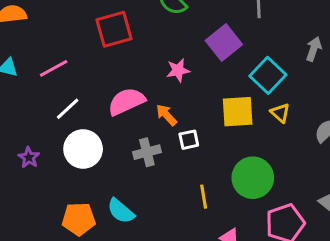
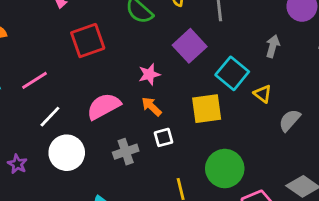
yellow triangle: (280, 113) -> (263, 94), moved
orange arrow: (166, 115) -> (152, 106), moved

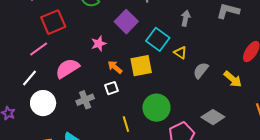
pink line: (35, 80) -> (39, 49), moved
orange arrow: (152, 106) -> (115, 67), moved

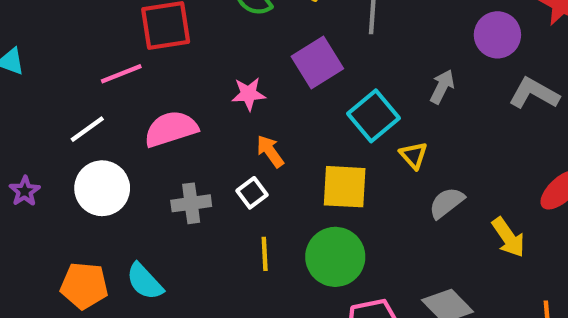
yellow square: (141, 66) -> (345, 187), moved
white square: (111, 88) -> (252, 193), turned -32
yellow line: (126, 124) -> (265, 254), moved

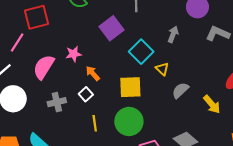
pink line: (121, 74) -> (17, 43), turned -30
pink star: (249, 94) -> (74, 54), moved
pink semicircle: (171, 129) -> (44, 67), turned -35

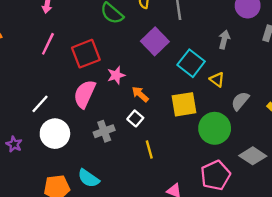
red square: (36, 17) -> (86, 54), moved
pink line: (17, 43) -> (48, 44), moved
green circle: (129, 121) -> (215, 128), moved

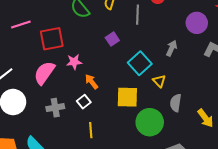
purple square: (155, 41) -> (112, 39), size x0.6
pink line: (48, 44) -> (21, 25), turned 36
gray semicircle: (240, 101) -> (176, 103), turned -42

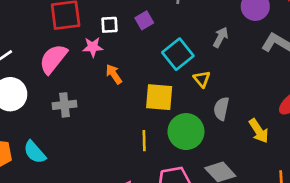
white square: (84, 102) -> (109, 25), moved, turned 32
yellow line: (91, 130) -> (144, 141), moved

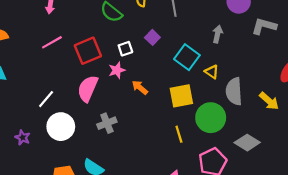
gray semicircle: (221, 109) -> (234, 91), size x1.4

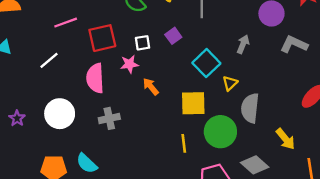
yellow triangle: (212, 72) -> (230, 83), turned 32
pink semicircle: (88, 89) -> (95, 78), turned -36
white line: (46, 99) -> (49, 60), moved
yellow arrow: (269, 101) -> (285, 139), moved

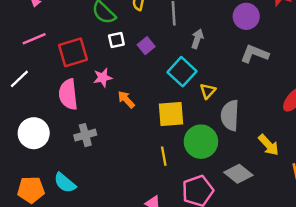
white square: (143, 43) -> (116, 40), moved
gray arrow: (243, 44) -> (197, 39), moved
gray L-shape: (294, 44) -> (255, 54), moved

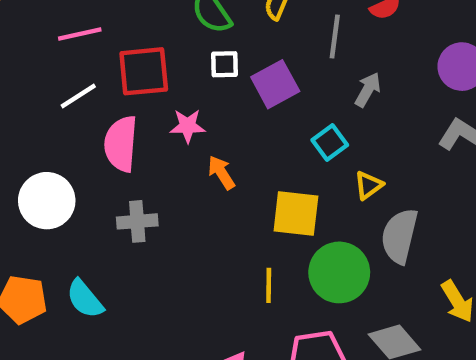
purple square: (146, 46) -> (275, 84), size x1.5
cyan square: (182, 72) -> (330, 142), size x0.7
white line: (19, 79) -> (78, 96), moved

